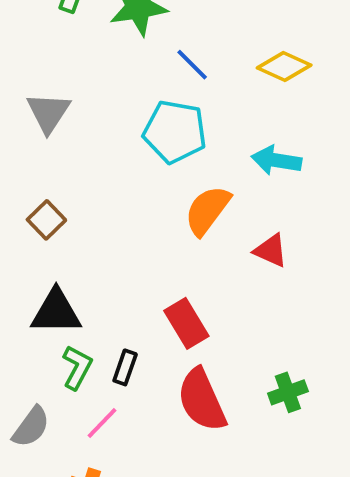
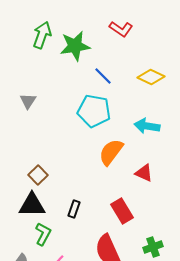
gray triangle: (48, 113) -> (28, 101), size x0.7
brown square: (46, 220) -> (38, 175), moved
red rectangle: (186, 323) -> (122, 211), moved
black rectangle: (125, 367) -> (74, 209), moved

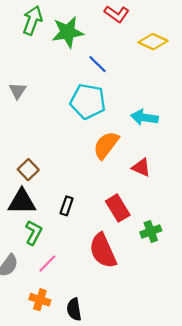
yellow diamond: (151, 77) -> (153, 42), moved
green cross: (153, 247) -> (151, 231), moved

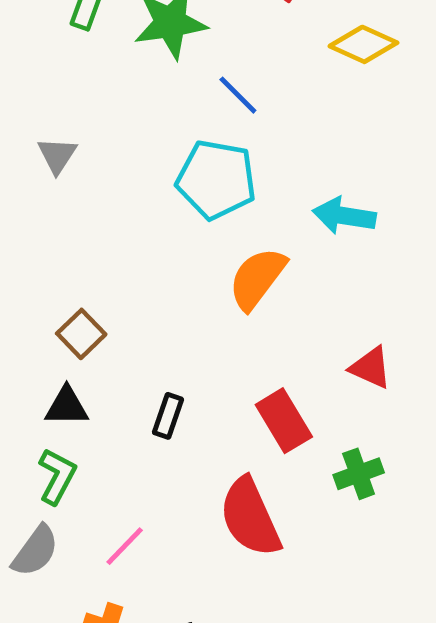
red triangle: (141, 168) -> (371, 368), moved
black triangle: (22, 202) -> (67, 406), size x0.7
green L-shape: (34, 233) -> (57, 476), moved

